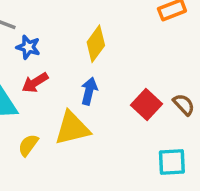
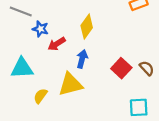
red arrow: (35, 83) -> (57, 44), moved

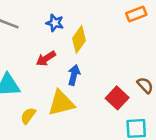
blue star: (40, 29) -> (55, 23), moved
red square: (121, 68) -> (117, 98), moved

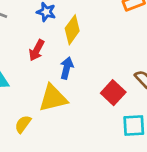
red arrow: (46, 59) -> (37, 50), turned -30
yellow semicircle: (28, 116) -> (23, 124), moved

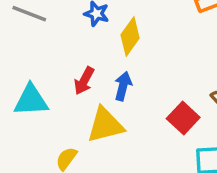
red arrow: (37, 50) -> (84, 81), moved

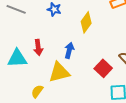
yellow diamond: (130, 37) -> (86, 22), moved
red arrow: (84, 81) -> (38, 47), moved, turned -35

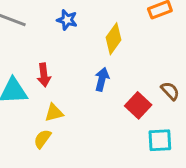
blue arrow: (69, 50) -> (102, 79), moved
yellow triangle: (59, 72) -> (54, 113), moved, size x0.6

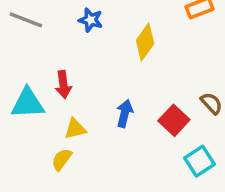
blue arrow: (102, 79) -> (125, 113), moved
cyan square: (160, 140) -> (199, 161), turned -30

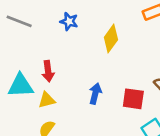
red square: (174, 120) -> (133, 99), turned -35
yellow triangle: (75, 129) -> (47, 100), moved

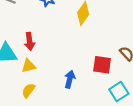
blue arrow: (95, 94) -> (70, 79), moved

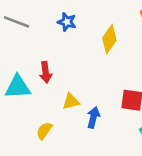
yellow triangle: (28, 66) -> (71, 102), moved

